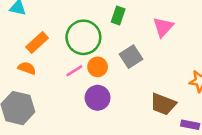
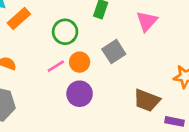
green circle: (83, 37) -> (65, 32), size x0.7
orange rectangle: (37, 42) -> (19, 19), moved

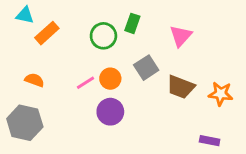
green circle: (65, 32) -> (103, 36), moved
brown trapezoid: (147, 100) -> (181, 87), moved

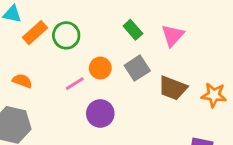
green rectangle: (132, 23) -> (133, 30), moved, turned -60
green circle: (103, 36) -> (66, 35), moved
orange circle: (110, 79) -> (100, 68), moved

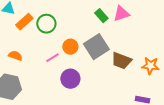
green rectangle: (133, 30) -> (101, 16), moved
pink triangle: (173, 35) -> (121, 14), moved, turned 30
gray square: (137, 68) -> (96, 47), size x1.4

